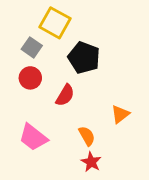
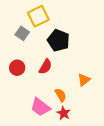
yellow square: (55, 23) -> (38, 16), turned 35
red circle: (30, 78) -> (17, 68), moved
pink trapezoid: (33, 137) -> (40, 107), moved

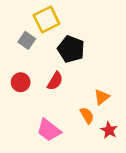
orange semicircle: (61, 95) -> (87, 115), moved
red star: (64, 113) -> (109, 130), moved

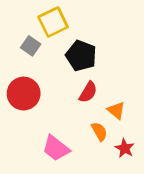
red semicircle: (55, 81) -> (88, 92), moved
red circle: (21, 82) -> (24, 94), size x1.5
orange triangle: (102, 97) -> (116, 110), turned -42

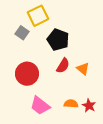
red circle: (24, 94) -> (27, 74), moved
orange triangle: (116, 110) -> (83, 69), moved
orange semicircle: (99, 131) -> (71, 104), moved, turned -56

